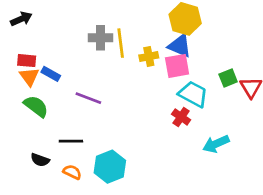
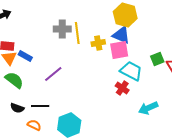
purple line: (88, 98) -> (53, 74), turned -60
black semicircle: (40, 160) -> (17, 108), moved
orange semicircle: (72, 172) -> (34, 125), moved

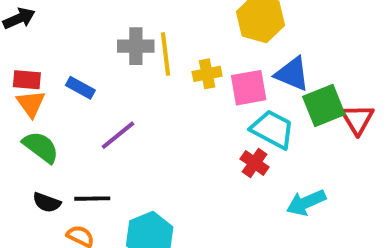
blue triangle: (121, 35) -> (292, 74), moved
blue rectangle: (25, 56) -> (80, 88), moved
green square: (157, 59) -> (324, 106), size x1.5

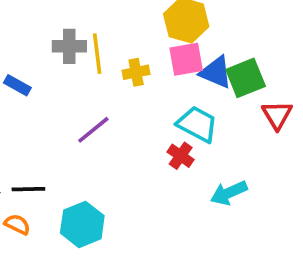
pink square: (249, 88) -> (186, 59), moved
green square: (324, 106) -> (246, 78), moved
purple line: (118, 135) -> (93, 130), moved

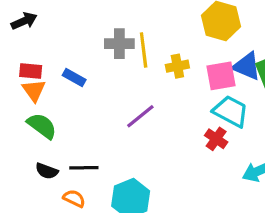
pink square: (186, 59) -> (221, 76), moved

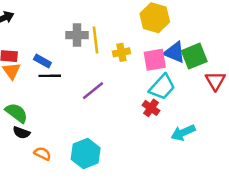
cyan trapezoid: (231, 111) -> (162, 87), turned 104
green semicircle: (42, 126) -> (16, 113), moved
black line: (84, 168) -> (50, 76), moved

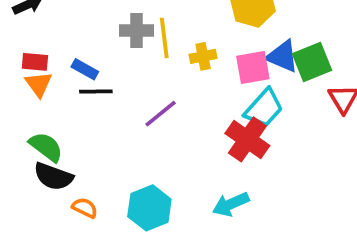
red cross: (151, 108) -> (247, 139), size x1.6
black semicircle: (21, 133) -> (53, 176), size x1.5
cyan arrow: (183, 133) -> (231, 204), moved

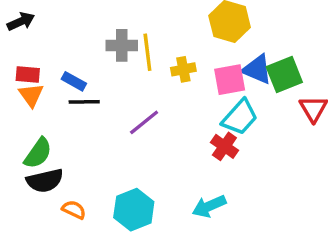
red cross: (247, 139) -> (224, 146), size x0.7
green semicircle: (46, 147) -> (38, 153), turned 88
black semicircle: (53, 176) -> (45, 181), turned -33

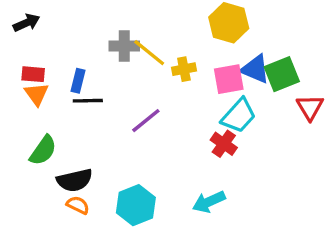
yellow line: (147, 52) -> (149, 53), turned -44
blue rectangle: (74, 81) -> (78, 81), turned 75
black semicircle: (45, 181) -> (75, 180), moved

